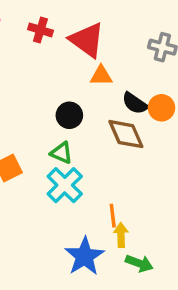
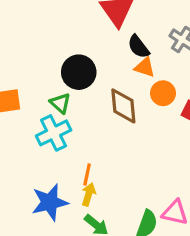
orange triangle: (101, 76) -> (145, 67), moved
black semicircle: (135, 103) -> (138, 47), moved
black circle: (69, 115) -> (79, 72), size x1.4

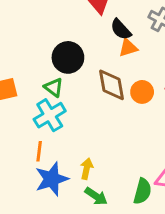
orange triangle: (145, 67) -> (128, 48), turned -30
orange circle: (163, 93) -> (142, 92), moved
orange line: (87, 175) -> (39, 151), moved

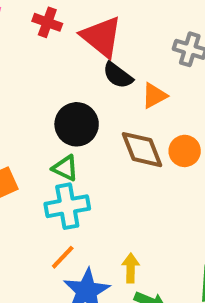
black semicircle: (121, 29) -> (118, 75), moved
cyan cross: (50, 115) -> (67, 206), turned 32
orange line: (39, 151) -> (63, 257), turned 48

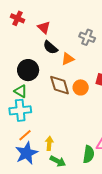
red triangle: (101, 37) -> (44, 28), size x0.6
orange line: (63, 257) -> (25, 135), moved

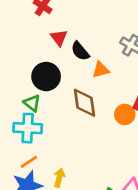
red triangle: (44, 28) -> (59, 38), moved
orange circle: (81, 87) -> (125, 114), moved

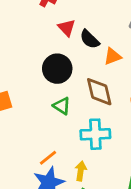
green triangle: (32, 103) -> (62, 106), moved
cyan cross: (28, 128) -> (95, 134), moved

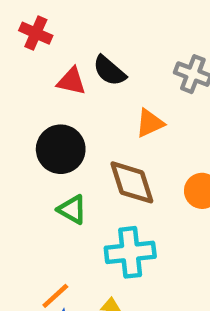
red triangle: (67, 28) -> (71, 81), turned -30
black semicircle: (90, 39) -> (109, 71), moved

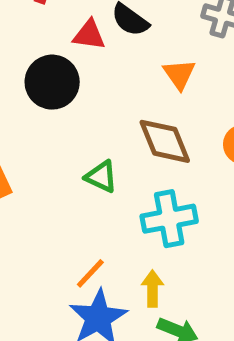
orange triangle: (150, 123) -> (179, 74), turned -36
black circle: (61, 149) -> (52, 82), moved

